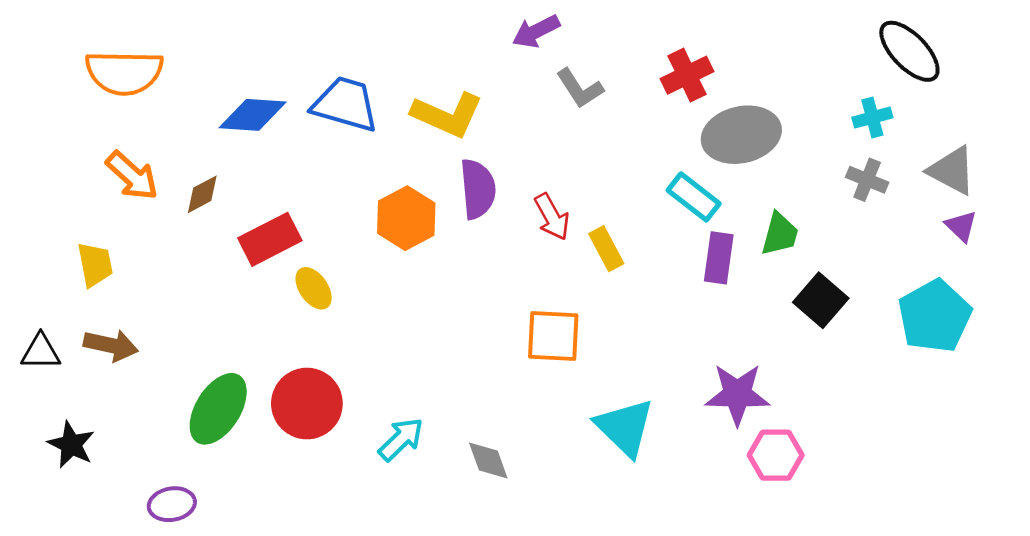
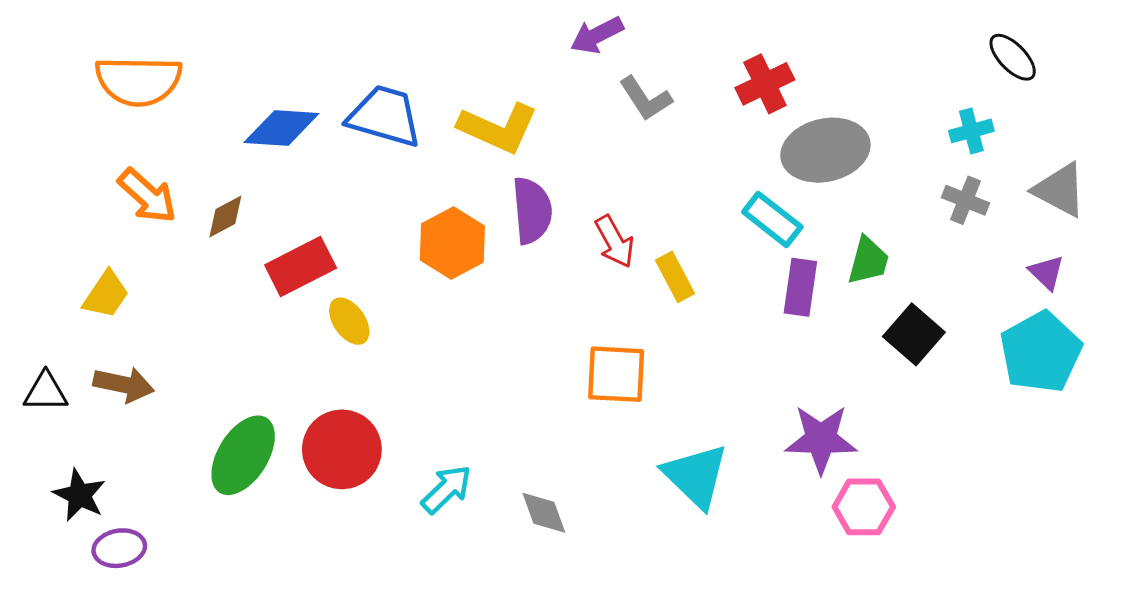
black ellipse: (909, 51) -> (1013, 57), size x0.7
purple triangle: (961, 226) -> (1047, 272), moved
yellow trapezoid: (95, 264) -> (106, 295), turned 45
purple ellipse: (172, 504) -> (119, 548), moved

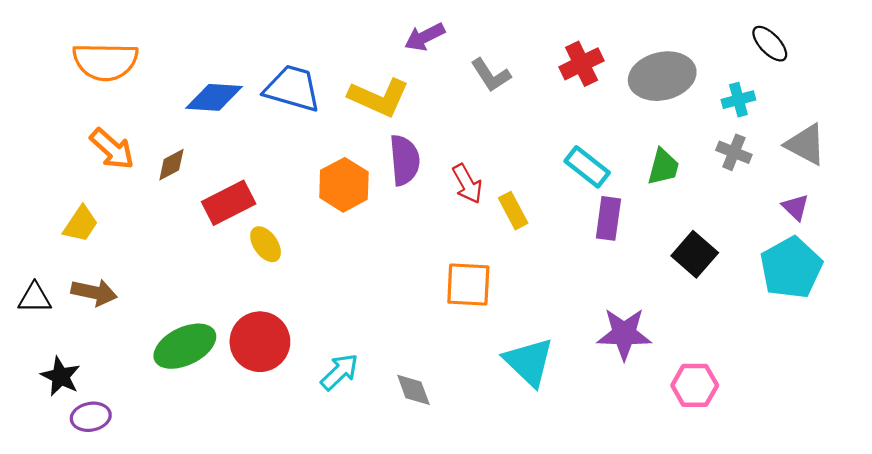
purple arrow: (597, 35) -> (425, 37), moved
gray ellipse: (825, 150) -> (662, 76), moved
green trapezoid: (868, 261) -> (663, 167), moved
green ellipse: (243, 455) -> (185, 346), turned 32
pink hexagon: (864, 507) -> (695, 385), moved

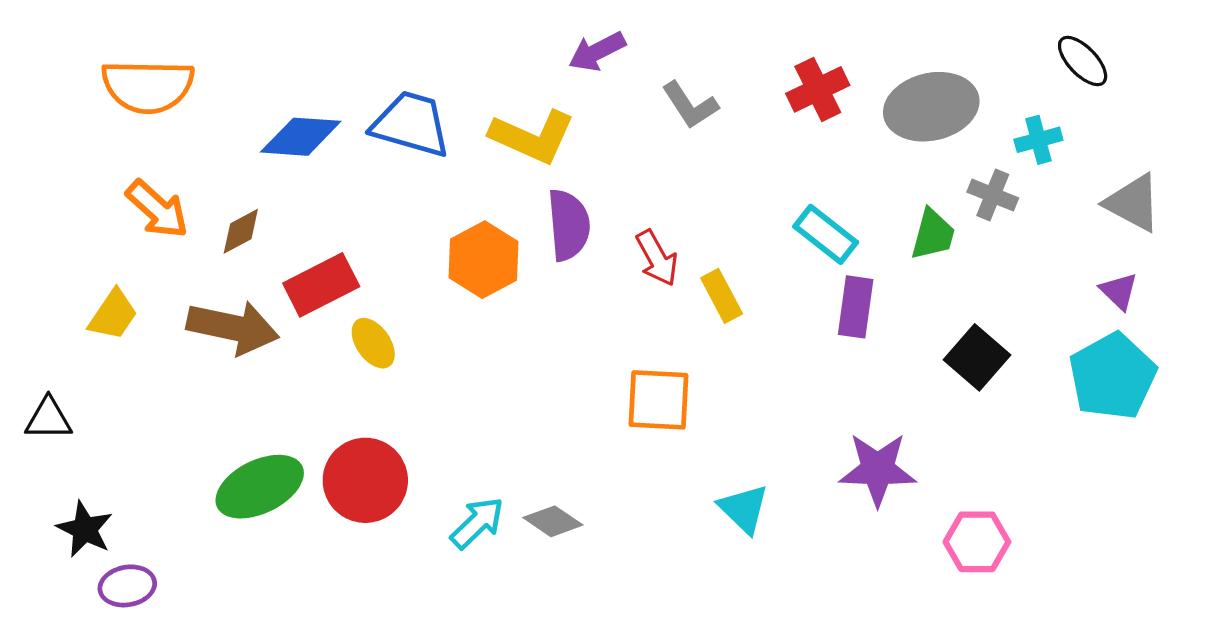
gray cross: (734, 152) -> (993, 195), moved
brown arrow: (94, 292) -> (233, 327), moved, size x1.4
cyan triangle: (529, 362) -> (744, 509), size x0.7
gray diamond: (413, 390) -> (553, 521), moved, turned -36

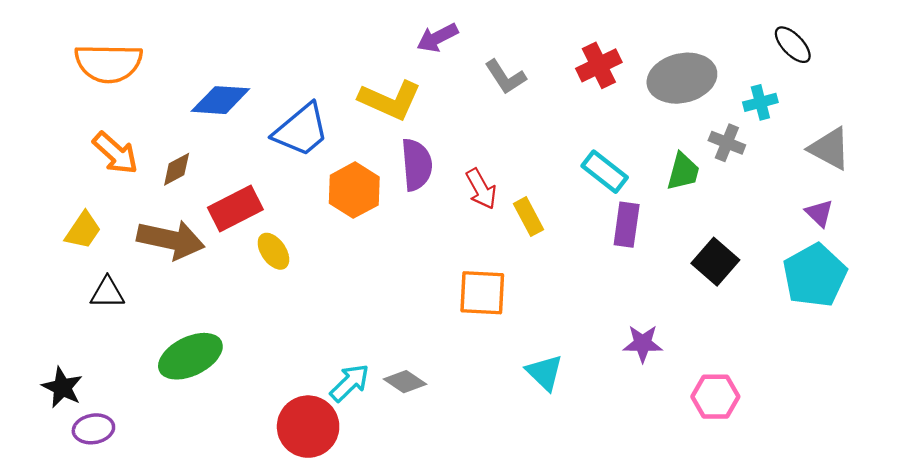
blue trapezoid: (411, 124) -> (301, 130), moved, turned 124
black triangle: (48, 419) -> (107, 293), moved
purple star: (878, 469) -> (643, 344), size x0.7
red circle: (365, 480) -> (308, 427), moved

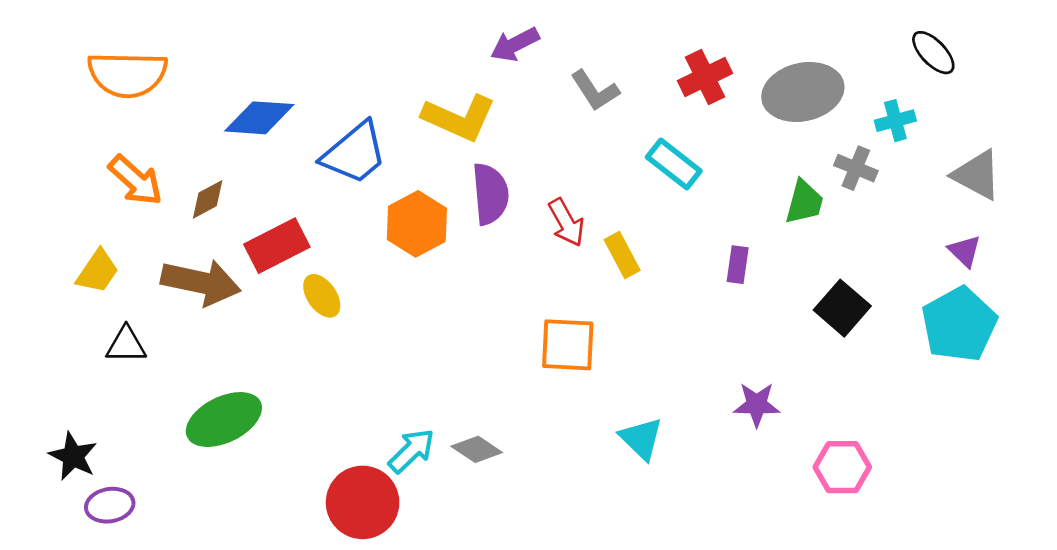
cyan rectangle: (605, 172) -> (674, 164), moved
purple rectangle: (627, 225) -> (738, 265), size x0.7

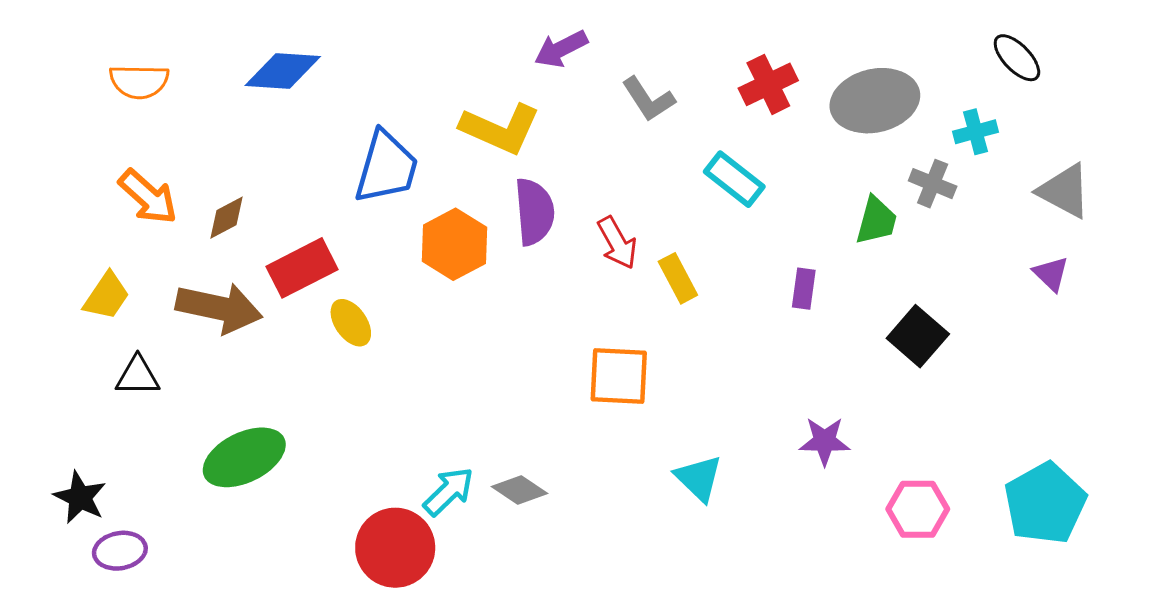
orange semicircle: (127, 74) -> (139, 81), size x0.7
blue diamond: (259, 118) -> (283, 71), moved
blue trapezoid: (354, 153) -> (386, 167), turned -34
cyan pentagon: (959, 324) -> (1045, 503), moved

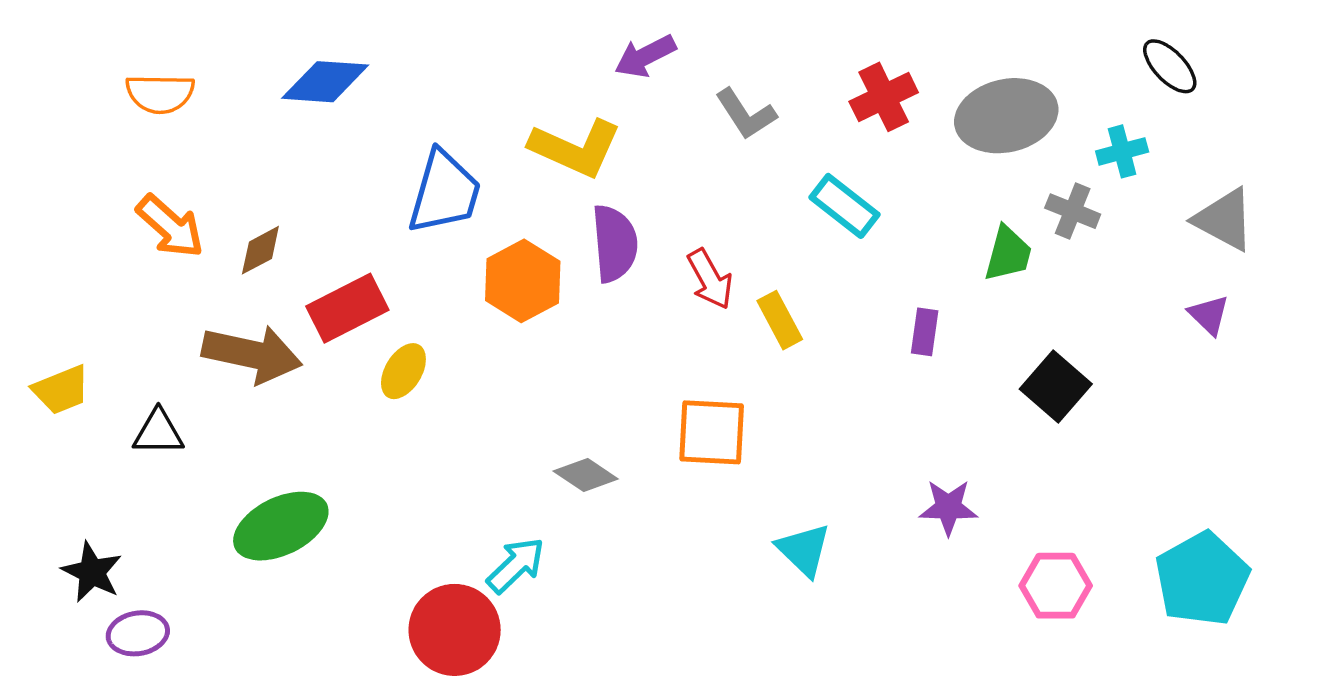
yellow trapezoid: (107, 296) -> (61, 390), moved, turned 34
yellow ellipse: (351, 323) -> (403, 371), turned 66
gray diamond: (520, 490) -> (586, 475), moved

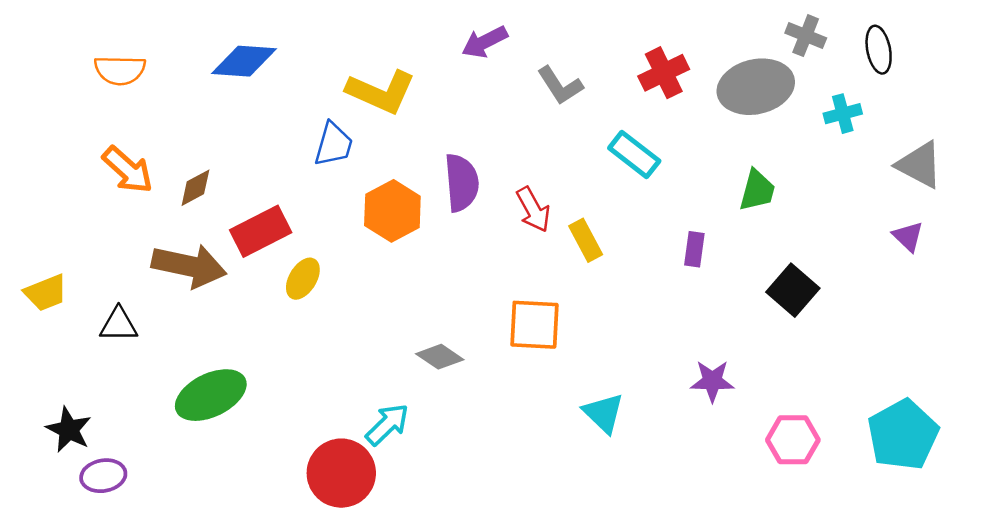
black ellipse: (1170, 66) -> (879, 50), turned 33
yellow L-shape: (575, 148) -> (381, 92), moved
blue trapezoid: (444, 192) -> (334, 144), size x0.7
gray cross: (1073, 211) -> (806, 36), moved

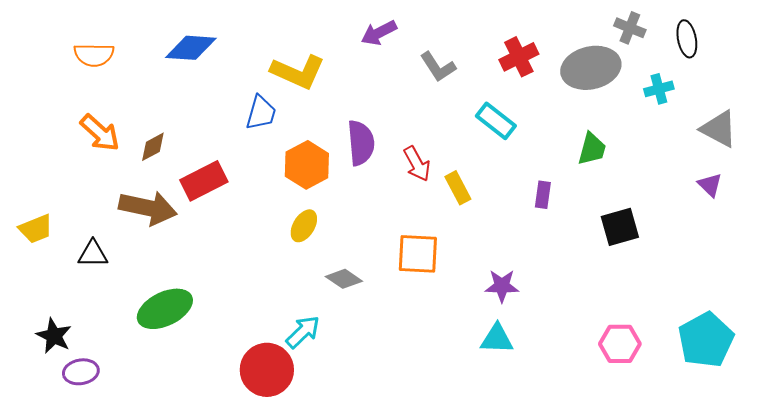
yellow ellipse: (303, 279) -> (304, 226), moved
black square: (793, 290) -> (620, 227), turned 33
purple star: (712, 381) -> (502, 286), moved
cyan triangle: (604, 413) -> (497, 339), moved, turned -42

